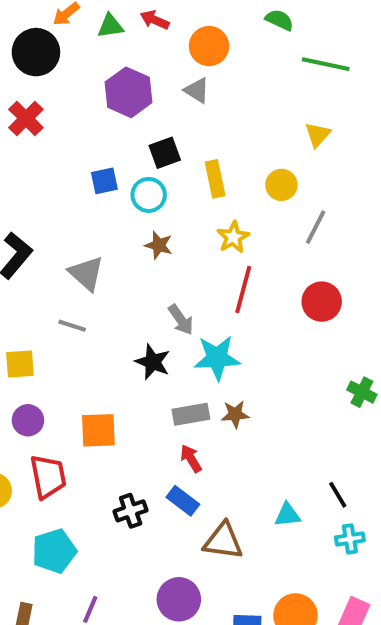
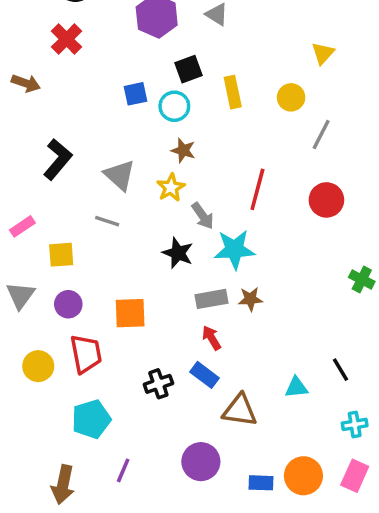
yellow star: (233, 237) -> (171, 188), moved
cyan cross: (350, 539) -> (355, 424), moved

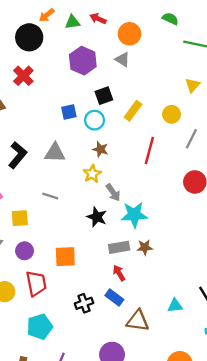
yellow rectangle: (233, 92) -> (133, 111), turned 48
gray triangle: (120, 175) -> (55, 153), moved, turned -40
red line: (257, 189) -> (149, 150), moved

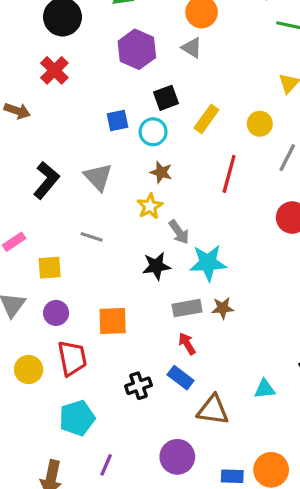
gray triangle: (55, 153) -> (98, 177), turned 45
black star: (97, 217) -> (156, 266), turned -30

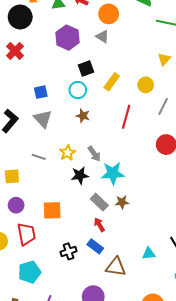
blue square: (117, 120) -> (41, 92), moved
yellow star: (150, 206) -> (67, 153), moved
gray rectangle: (187, 308) -> (99, 202), turned 54

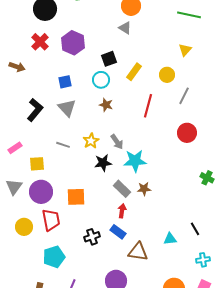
purple hexagon: (67, 38) -> (73, 43), moved
purple circle: (16, 205) -> (41, 192), size x1.5
red arrow: (99, 225) -> (122, 211), turned 40

